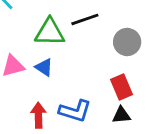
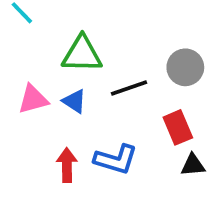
black line: (85, 19) -> (129, 88), moved
black triangle: (121, 115) -> (193, 165), moved

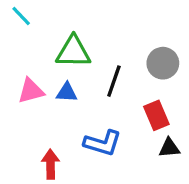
black line: (129, 88) -> (114, 81), turned -52
blue triangle: (74, 101) -> (67, 93), turned -30
red arrow: (67, 165) -> (50, 164), moved

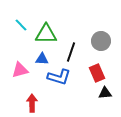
cyan line: (21, 16) -> (21, 25), moved
pink triangle: (31, 91) -> (20, 70), moved
blue L-shape: (103, 143) -> (59, 77), moved

